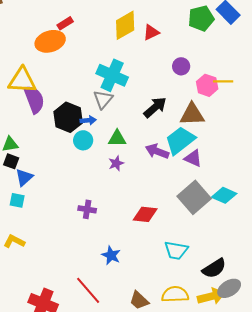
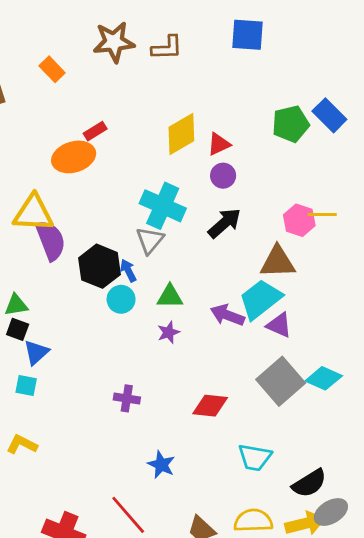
purple circle: (181, 66) -> (223, 176), moved
black arrow: (155, 107) -> (225, 223), moved
blue arrow: (88, 120) -> (128, 271), turned -112

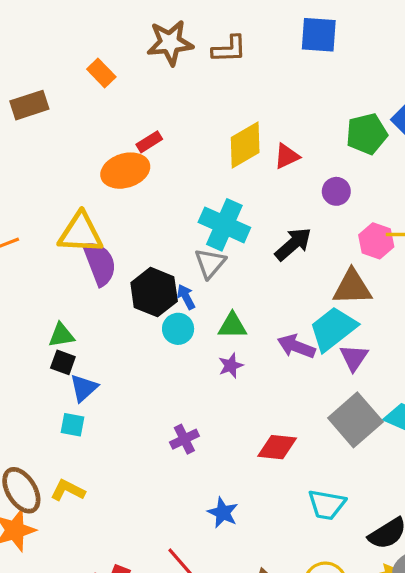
purple circle: (223, 176) -> (336, 191), moved
purple triangle: (279, 325) -> (354, 358), turned 40
purple cross: (127, 398) -> (184, 439), turned -35

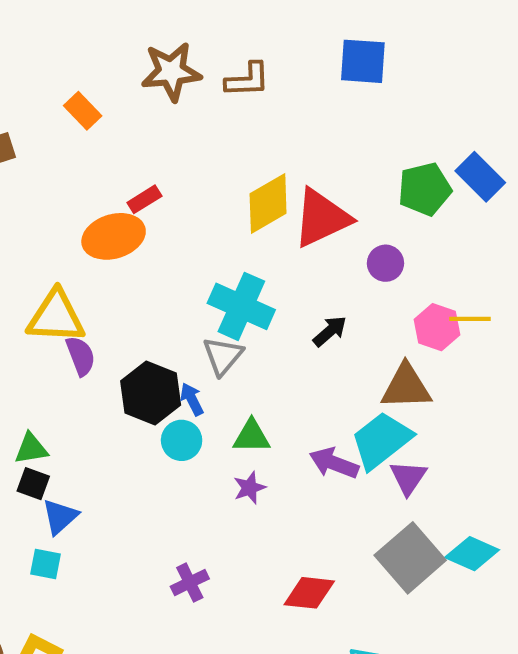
red triangle: (287, 156) -> (322, 218), size x1.8
black arrow: (293, 244) -> (330, 331), size x0.7
purple semicircle: (100, 263) -> (81, 356), size x0.7

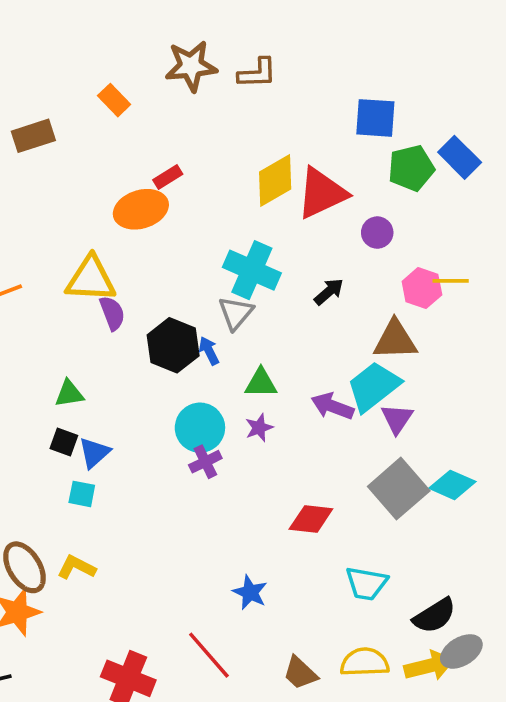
blue square: (363, 61) -> (375, 118), moved
cyan circle: (182, 440) -> (200, 428), moved, size x1.4
black square: (33, 484) -> (64, 442), moved
purple cross: (190, 583) -> (205, 462), moved

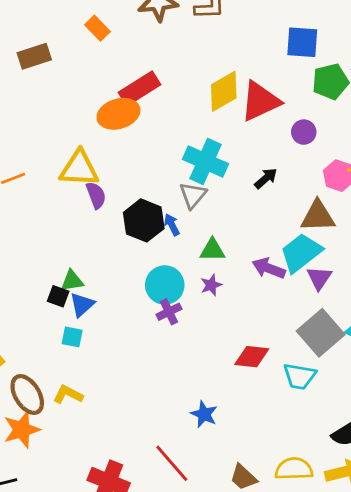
red rectangle: (168, 177) -> (140, 89), size x1.8
green triangle: (69, 394) -> (72, 281), moved
cyan trapezoid: (366, 583) -> (300, 376), moved

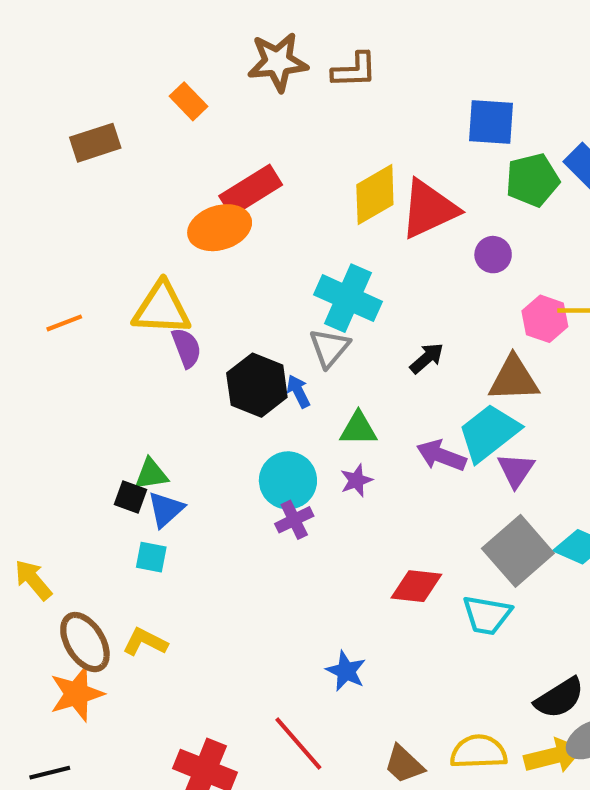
black arrow: (266, 178) -> (427, 358), moved

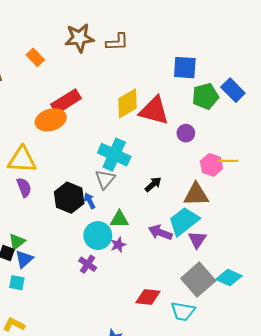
red triangle: (429, 209) -> (154, 111), turned 40
purple semicircle: (186, 348) -> (24, 187), moved
green triangle: (151, 474) -> (17, 242), turned -30
cyan circle: (288, 480) -> (98, 236), moved
purple cross: (294, 520) -> (88, 264), turned -30

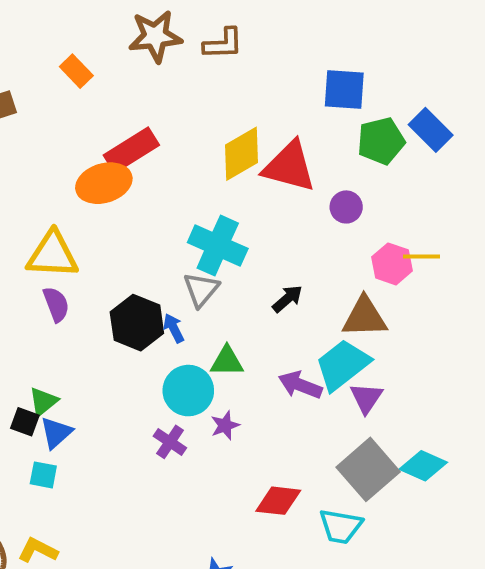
purple star: (118, 245) -> (225, 425), moved

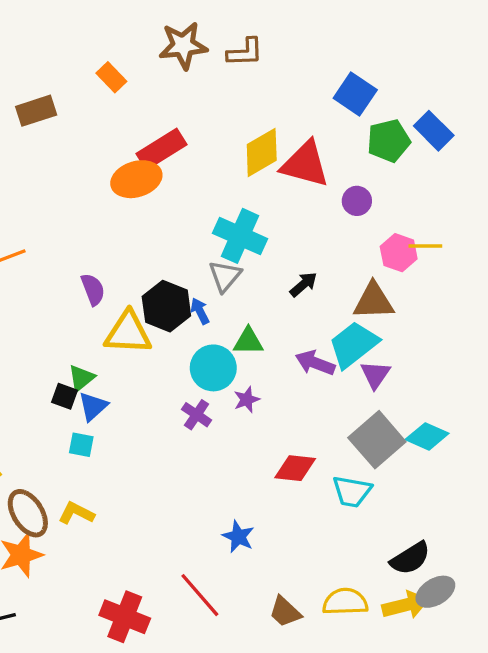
blue square: (344, 90) -> (355, 94), turned 30
yellow triangle: (52, 255) -> (128, 333), moved

